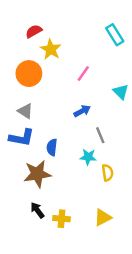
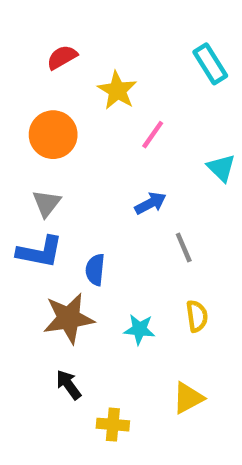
yellow star: (51, 49) -> (117, 90), moved
gray triangle: (25, 111) -> (46, 203), turned 35
cyan star: (88, 157) -> (139, 329), moved
yellow cross: (62, 219) -> (113, 425), moved

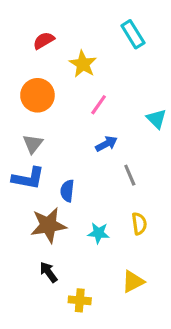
cyan rectangle: (210, 64) -> (133, 34), moved
pink line: (153, 135) -> (99, 105), moved

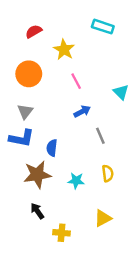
cyan rectangle: (133, 34) -> (103, 27), turned -40
pink line: (99, 105) -> (76, 81), turned -63

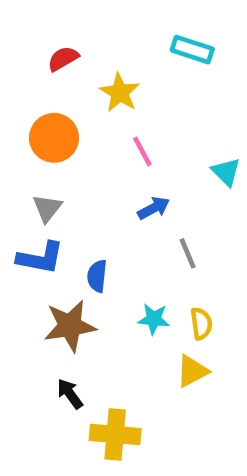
cyan star: (76, 181) -> (154, 319), moved
yellow triangle: (103, 218) -> (192, 371), moved
yellow cross: (62, 233) -> (115, 435), size x1.5

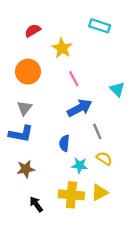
blue arrow: (154, 208) -> (80, 108), size x1.5
blue semicircle: (97, 276) -> (64, 143), moved
yellow semicircle: (201, 324) -> (104, 158), moved, turned -49
brown star: (70, 326) -> (26, 169), moved, size x0.7
yellow cross: (115, 435) -> (71, 195), moved

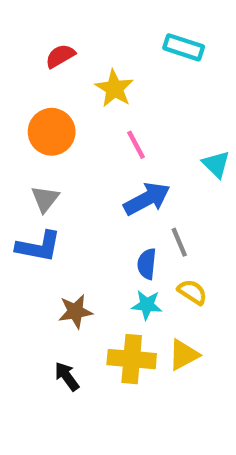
blue semicircle: (64, 143) -> (147, 264), moved
brown star: (26, 169) -> (75, 311), moved

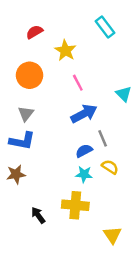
cyan rectangle: (184, 47) -> (105, 27), turned 35
blue semicircle: (147, 264) -> (84, 151), turned 56
brown star: (75, 311) -> (16, 174), moved
yellow triangle: (184, 355) -> (112, 235), moved, turned -36

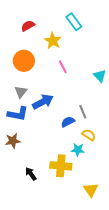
cyan rectangle: (105, 27) -> (74, 22), moved
blue arrow: (84, 114) -> (43, 102), moved
cyan star: (84, 174) -> (78, 150), moved

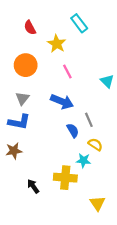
red semicircle: (28, 26) -> (30, 28), turned -88
blue arrow: (43, 102) -> (62, 102), moved, turned 50
blue semicircle: (68, 122) -> (73, 130), turned 88

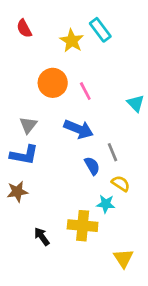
red semicircle: (30, 28) -> (24, 28), moved
yellow star: (57, 44) -> (72, 41), moved
orange circle: (26, 65) -> (53, 83), moved

